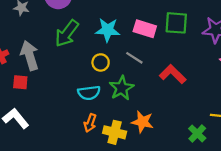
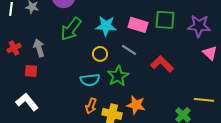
gray arrow: (30, 55) -> (39, 48), size x0.7

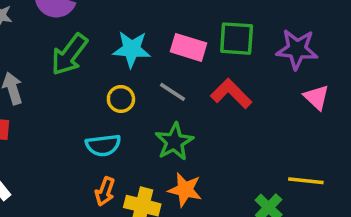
red L-shape: (162, 64) -> (231, 94), moved
green star: (118, 76) -> (174, 142), moved

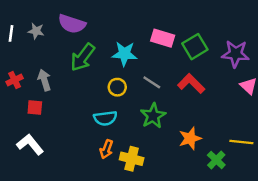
green square: (237, 39) -> (195, 47), turned -35
pink rectangle: (189, 47) -> (163, 38), moved
orange star: (185, 190) -> (190, 138), moved, turned -30

